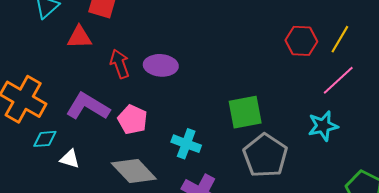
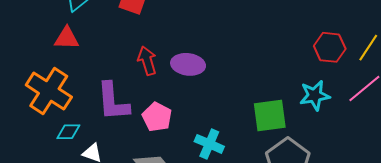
red triangle: (79, 37) -> (67, 38), moved
purple L-shape: (88, 107) -> (113, 102), turned -129
cyan star: (323, 126) -> (315, 95), moved

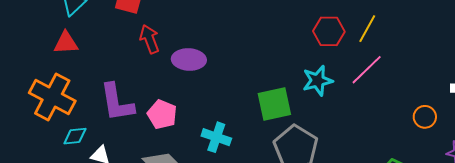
red arrow: (147, 61) -> (149, 39), moved

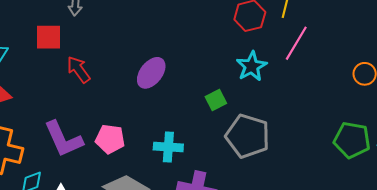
purple ellipse: (189, 59) -> (151, 73), moved, turned -40
green square: (274, 104) -> (216, 100), size x0.6

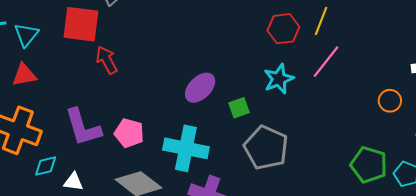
red square: (48, 37) -> (81, 24), size x1.4
purple ellipse: (151, 73) -> (200, 88), moved
cyan cross: (168, 147) -> (186, 148), size x1.5

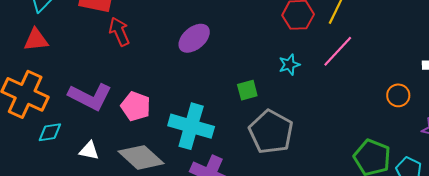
cyan star: (279, 79) -> (289, 65), size x0.7
purple ellipse: (200, 88) -> (194, 38), moved
purple L-shape: (83, 127) -> (90, 97), turned -51
white triangle: (73, 182) -> (89, 151), moved

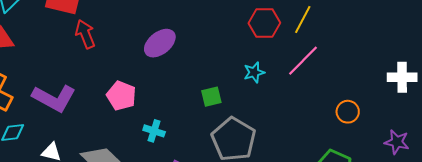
orange circle: (398, 95) -> (348, 112), moved
pink pentagon: (136, 106) -> (121, 96), moved
cyan cross: (191, 126) -> (154, 131), size x0.5

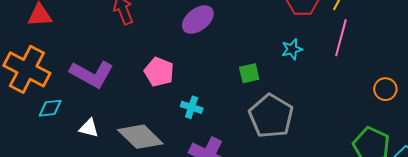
pink line: (303, 61) -> (341, 38), turned -30

